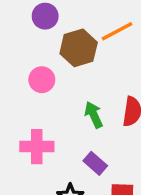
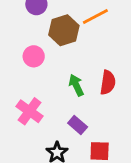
pink cross: (37, 147) -> (30, 111), turned 36

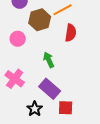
red semicircle: (108, 82) -> (71, 33), moved
purple rectangle: (78, 125) -> (50, 89), size x1.5

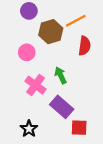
pink cross: (15, 79) -> (35, 85), moved
black star: (35, 109) -> (29, 129), moved

